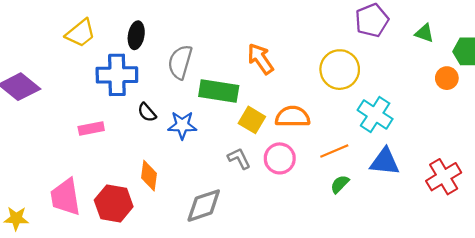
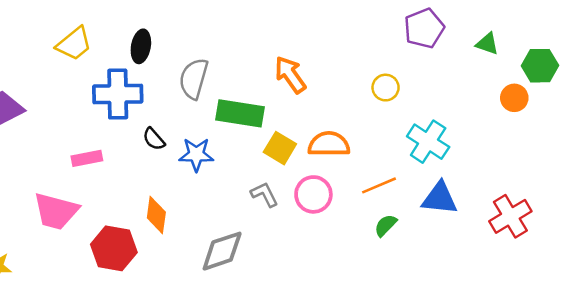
yellow circle: (340, 70) -> (386, 88), size x0.6
pink trapezoid: (65, 197) -> (56, 211), moved, turned -66

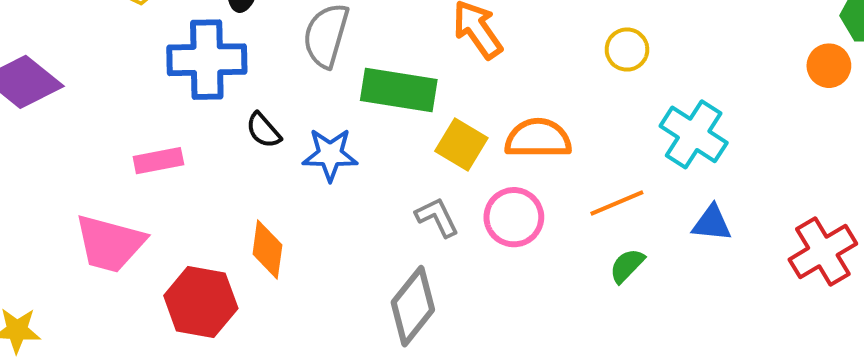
blue triangle: (440, 198) -> (712, 223), size x0.7
gray diamond: (222, 251) -> (413, 306), moved, turned -33

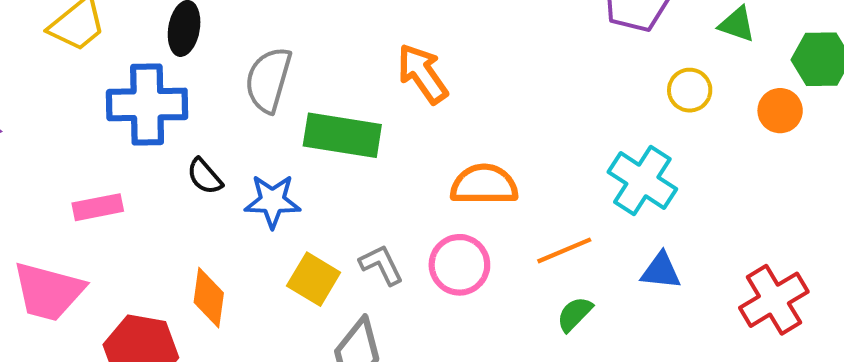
yellow circle: (627, 50) -> (690, 90), moved
yellow square: (461, 144) -> (314, 279), moved

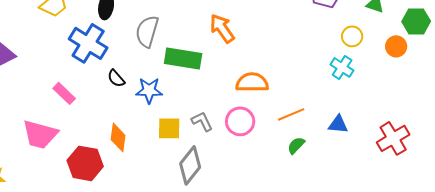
blue cross: (147, 104) -> (88, 43), turned 33
cyan cross: (642, 181) -> (342, 67), moved, size x0.7
pink rectangle: (98, 207) -> (64, 93), turned 55
yellow square: (314, 279) -> (169, 128), turned -30

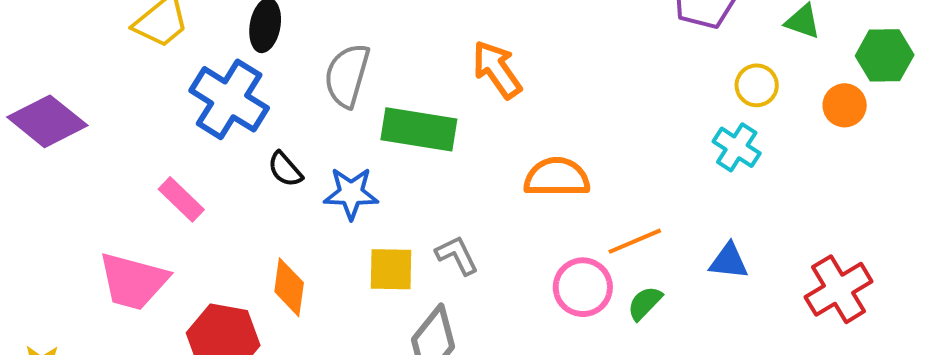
pink circle: (240, 121) -> (583, 287), moved

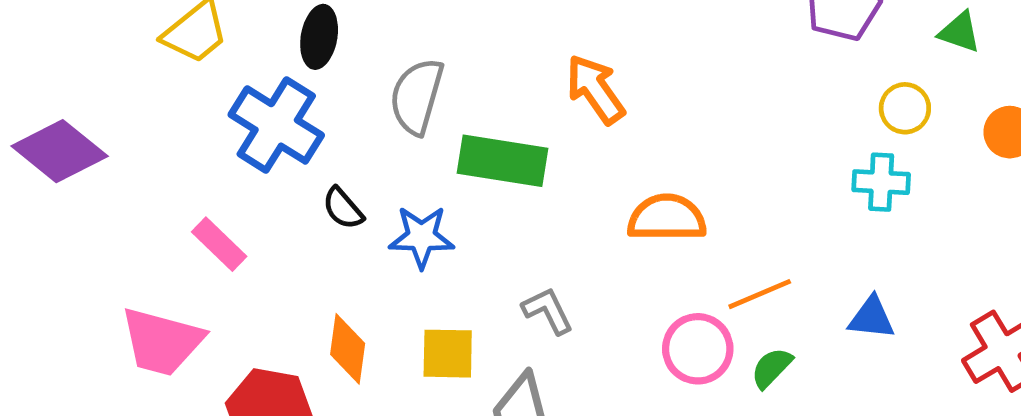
cyan cross: (737, 147) -> (881, 182), turned -30
yellow square: (391, 269) -> (448, 354), moved

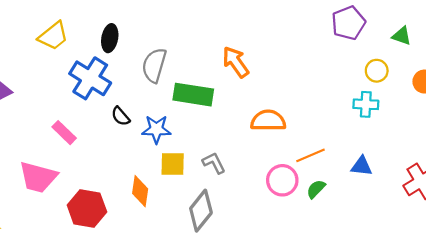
orange diamond: (348, 349) -> (140, 191), moved
yellow square: (448, 354) -> (173, 164), moved

